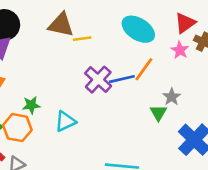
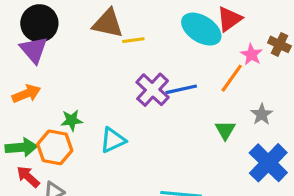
red triangle: (185, 23) -> (229, 19), moved
orange line: (144, 69) -> (232, 78), moved
gray star: (172, 97) -> (262, 114), moved

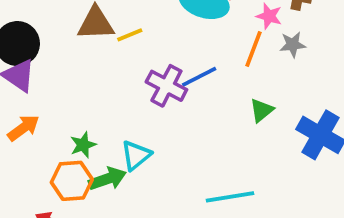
gray star: (262, 114) -> (293, 45), moved, turned -30
green triangle: (225, 130) -> (261, 110), turned 35
green arrow: (21, 147) -> (108, 179), moved

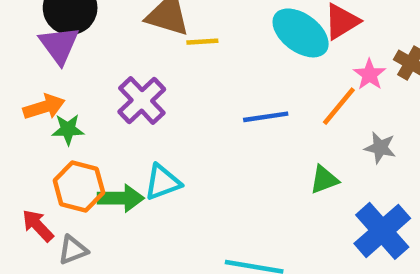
gray star: (293, 45) -> (380, 148), moved
purple cross: (166, 86) -> (142, 100), moved
green star: (83, 145) -> (68, 129), moved

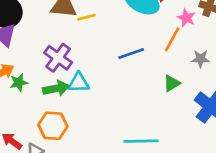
cyan triangle: (163, 182) -> (79, 83), moved, turned 30
orange hexagon: (79, 187) -> (53, 126), moved
green arrow: (121, 198) -> (56, 88), moved

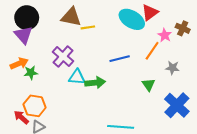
green triangle: (172, 83) -> (149, 85), turned -40
green arrow: (56, 88) -> (95, 83), moved
orange hexagon: (53, 126) -> (35, 106), moved

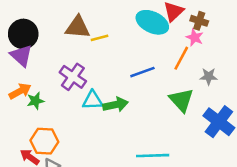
brown cross: (183, 28) -> (199, 21), moved
green triangle: (149, 85) -> (181, 100), size x1.5

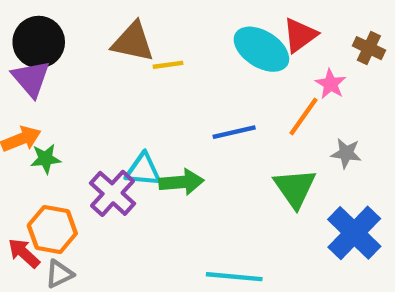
brown cross: (199, 21) -> (369, 48), moved
purple cross: (73, 77) -> (113, 193), moved

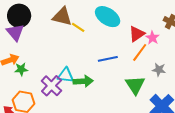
red triangle: (300, 35) -> (137, 34), moved
cyan ellipse: (261, 49) -> (108, 17), moved
yellow line: (168, 65) -> (78, 27), turned 40

